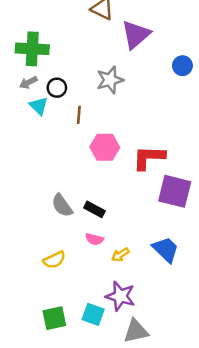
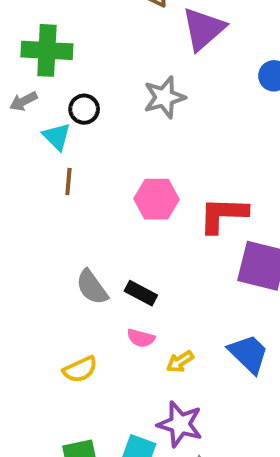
gray arrow: (28, 83) -> (23, 101), moved
brown line: (79, 115) -> (68, 182), moved

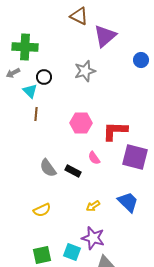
pink semicircle: (141, 338) -> (94, 158), moved, turned 40

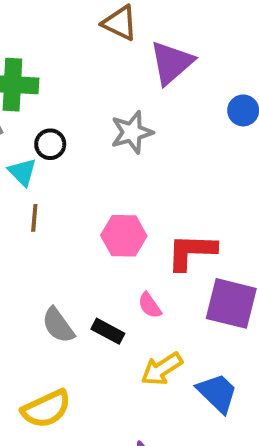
yellow arrow: (93, 206) -> (162, 369), moved, size x1.5
yellow semicircle: (42, 210) -> (46, 409), size x1.4

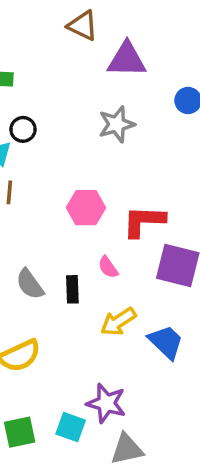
purple triangle: (172, 63) -> (127, 60), turned 42
gray star: (132, 132) -> (117, 124), moved
black rectangle: (108, 331) -> (72, 289), turned 60

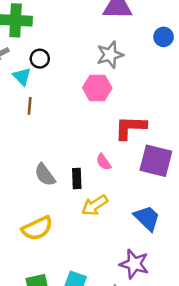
pink hexagon: (86, 208) -> (97, 88), moved
yellow arrow: (118, 322) -> (95, 205), moved
purple star: (106, 403) -> (134, 264), moved

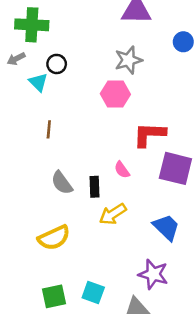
brown line: (30, 106) -> (49, 129), moved

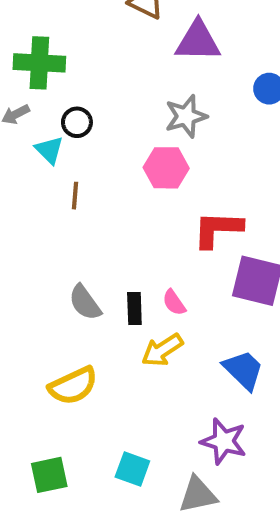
brown line: (49, 129) -> (75, 196), moved
pink semicircle: (122, 170) -> (174, 303), moved
green square: (54, 296) -> (49, 475), moved

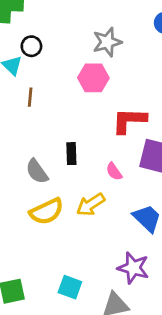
pink semicircle: (174, 303) -> (114, 171), moved
black rectangle: (134, 309) -> (71, 154), moved
yellow semicircle: (73, 386) -> (47, 211), moved

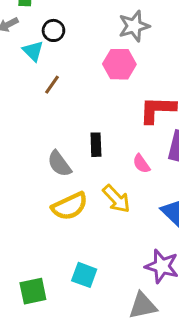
brown line: (30, 97) -> (52, 85), turned 30
yellow arrow: (91, 205) -> (116, 199), turned -100
cyan square: (70, 287) -> (84, 275), moved

